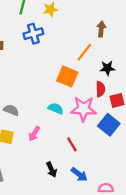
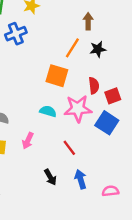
black star: (107, 68) -> (98, 49), moved
blue arrow: (79, 174) -> (81, 179), turned -138

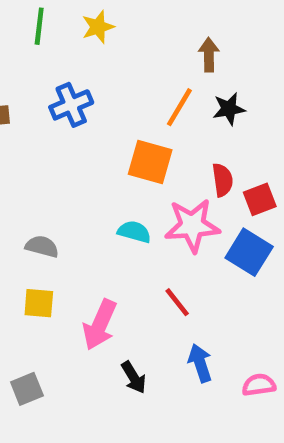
blue cross: (16, 34) -> (71, 105), moved
pink arrow: (28, 141) -> (100, 325), moved, size x1.5
black arrow: (50, 177) -> (134, 377), moved

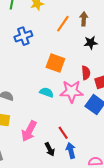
orange line: (179, 107) -> (63, 24), moved
red line: (177, 302) -> (63, 133), moved
black arrow: (134, 377) -> (50, 149), moved

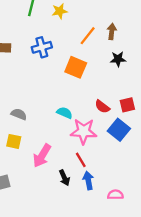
orange square: (55, 63) -> (76, 67), moved
red semicircle: (86, 73) -> (102, 107), moved, turned 128
pink star: (72, 91) -> (84, 131), moved

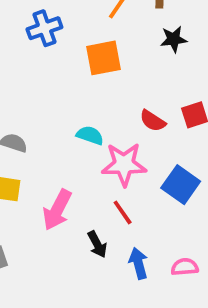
orange square: (76, 67) -> (103, 58), turned -30
blue square: (119, 130) -> (181, 185), moved
blue arrow: (88, 181) -> (138, 263), moved

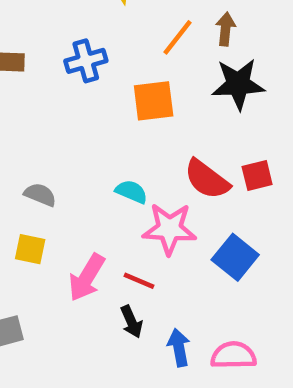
black star: (174, 39) -> (238, 84), size x1.6
red semicircle: (153, 121) -> (207, 179), size x1.5
red line: (123, 212) -> (139, 281), moved, turned -36
pink semicircle: (185, 267) -> (233, 355), size x1.4

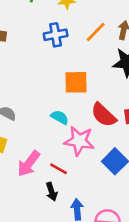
blue cross: (86, 61) -> (56, 35), moved
orange square: (154, 101) -> (76, 82), moved

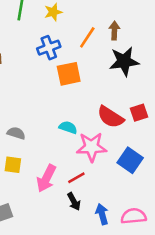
orange square: (76, 82) -> (69, 74), moved
red line: (58, 169) -> (76, 178), turned -48

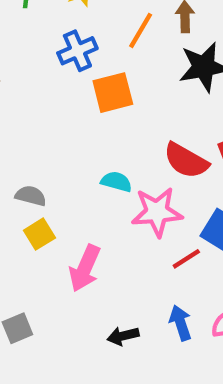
yellow square: (13, 165) -> (39, 234), moved, turned -36
red line: (76, 178) -> (186, 259), moved
black arrow: (74, 202) -> (123, 336), moved, turned 108

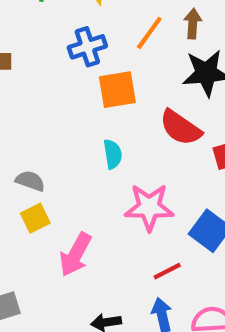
red semicircle: (186, 161) -> (181, 128), moved
cyan semicircle: (116, 182) -> (113, 154), moved, turned 60
red line: (186, 259) -> (167, 271), moved

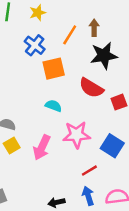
blue cross: (87, 47) -> (35, 45), turned -30
cyan semicircle: (113, 154) -> (53, 106), turned -56
pink arrow: (75, 255) -> (42, 147), moved

